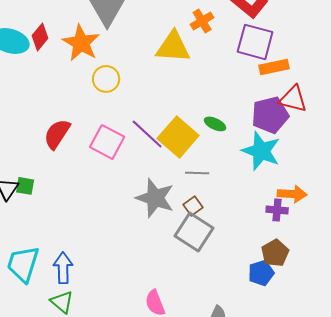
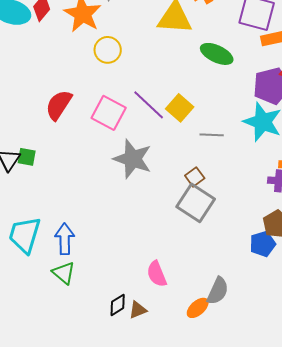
green ellipse: (215, 124) -> (217, 54), moved, size x1.5
yellow square: (178, 137) -> (180, 108), size x0.7
gray line: (197, 173) -> (212, 135), moved
gray star: (155, 198) -> (133, 159), moved

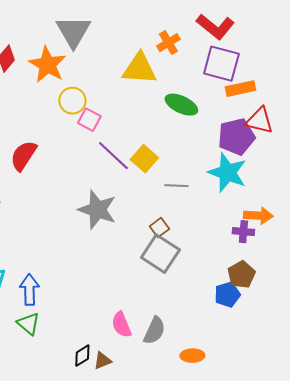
pink square: (109, 113) -> (89, 120), moved, size x0.7
gray semicircle: (218, 291) -> (154, 331), moved
orange ellipse: (198, 308) -> (192, 356), moved, turned 40

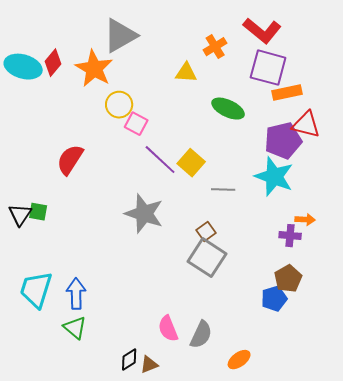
gray triangle: (73, 32) -> (120, 36), turned 30
yellow triangle: (139, 69) -> (186, 73), size x0.6
orange arrow: (258, 216) -> (305, 220), size x0.7
orange ellipse: (192, 356) -> (239, 360), turned -35

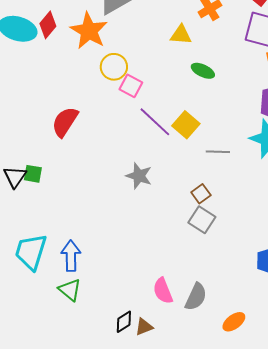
green ellipse: (228, 109) -> (203, 71), moved, size x0.7
gray star: (144, 214) -> (139, 176), size x0.7
gray square: (207, 258) -> (202, 220), size x0.7

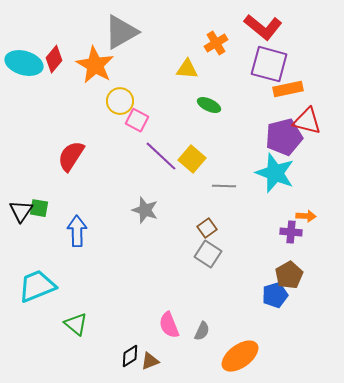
cyan trapezoid: (31, 252) -> (37, 286), turned 51
blue arrow: (71, 256) -> (77, 231), moved
gray semicircle: (196, 297) -> (202, 331), size x0.7
orange ellipse: (234, 322) -> (240, 356), size x1.6

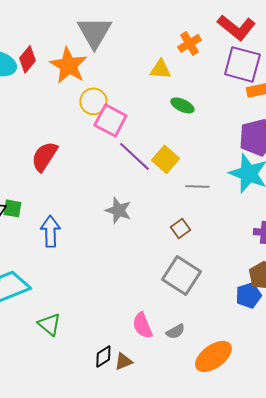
gray triangle: (121, 32) -> (94, 32), turned -30
pink square: (137, 120) -> (110, 120), size x1.4
gray square: (208, 254) -> (181, 275), moved, size x1.4
gray semicircle: (202, 331) -> (175, 331), turned 36

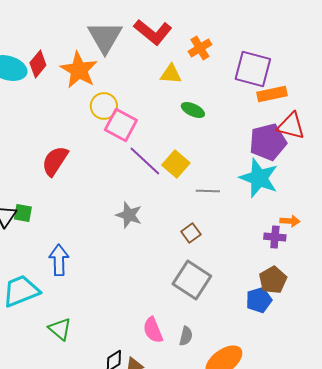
red L-shape: (236, 27) -> (153, 32), moved
blue arrow: (50, 231) -> (59, 260), moved
gray semicircle: (175, 331) -> (186, 336), turned -48

